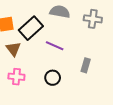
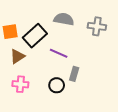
brown triangle: (13, 49) -> (17, 56), turned 35
gray rectangle: (86, 65) -> (74, 74), moved

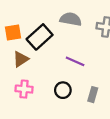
purple line: (59, 53) -> (75, 61), moved
gray rectangle: (74, 74) -> (93, 95), moved

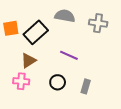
brown triangle: (21, 59) -> (28, 61), moved

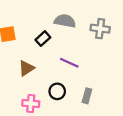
black rectangle: (36, 32) -> (43, 39), moved, size x0.6
pink cross: (21, 81) -> (31, 103), moved

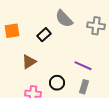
gray semicircle: (65, 21) -> (64, 19), turned -144
purple line: (69, 63) -> (83, 66), moved

